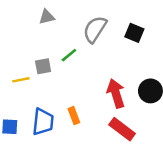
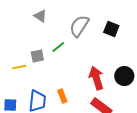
gray triangle: (47, 17) -> (40, 16), turned 48

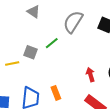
gray square: (37, 56) -> (30, 52), turned 32
red arrow: (96, 78) -> (90, 75), size x0.6

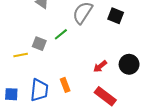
red arrow: (90, 75) -> (100, 66), turned -112

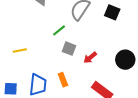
gray square: (39, 44) -> (69, 49), moved
red arrow: (100, 66) -> (90, 58), moved

